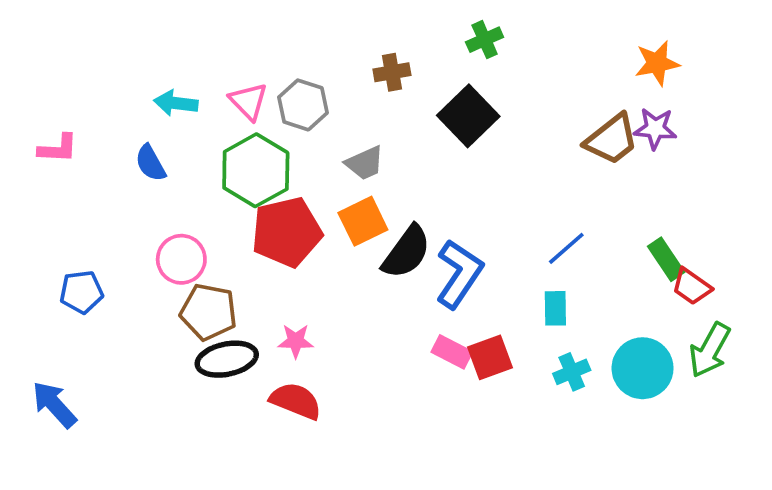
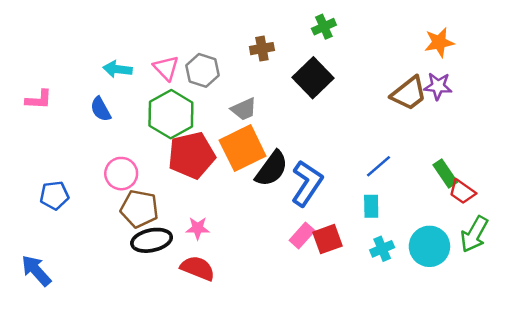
orange square: (363, 221) -> (243, 148), size x1.4
pink rectangle: (452, 352) -> (302, 235), turned -75

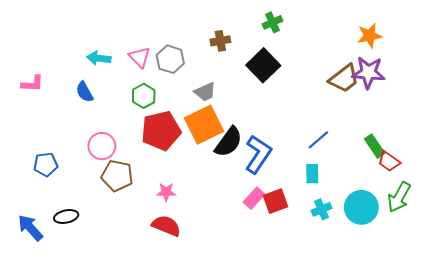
purple star: (438, 86) -> (368, 72), size x1.4
green hexagon: (171, 114) -> (144, 96), size x0.6
black ellipse: (152, 240) -> (66, 217), moved, size x0.7

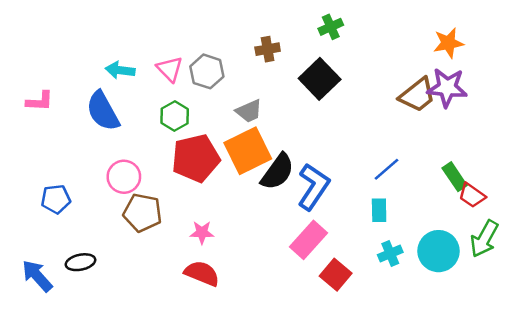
blue semicircle: (84, 92) -> (103, 111), size x1.6
pink rectangle: (254, 198) -> (308, 240), size x1.4
red square: (276, 201) -> (336, 275), moved, turned -30

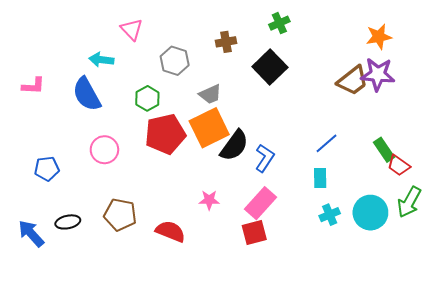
pink triangle: (170, 69) -> (132, 29), moved
blue L-shape: (313, 187) -> (265, 158), size x0.7
brown pentagon: (142, 213) -> (120, 215), moved
pink star: (202, 232) -> (209, 200), moved
red square: (336, 275) -> (254, 232), moved, turned 35

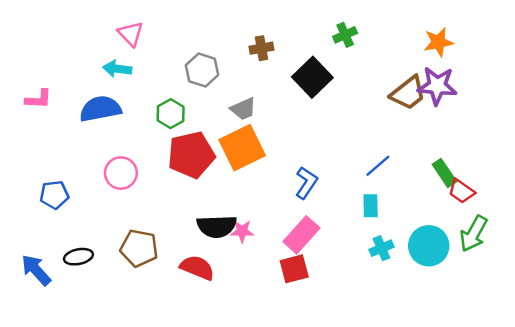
green cross: (279, 23) -> (345, 35), moved
pink triangle: (132, 29) -> (131, 34), moved
blue semicircle: (87, 94) -> (100, 109), turned 108
black semicircle: (234, 146) -> (217, 226), moved, turned 52

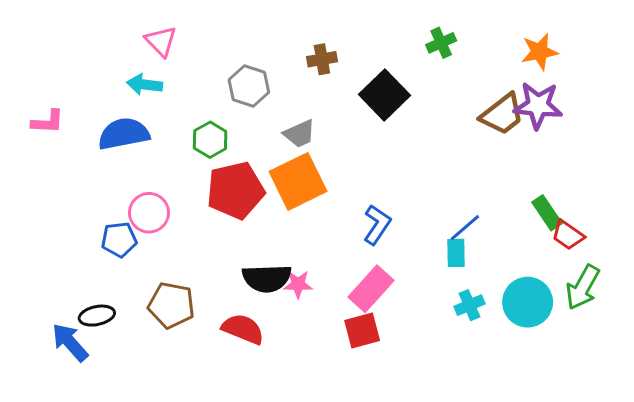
green cross: (345, 35) -> (441, 43), moved
blue line: (378, 166) -> (465, 228), moved
blue pentagon: (54, 195) -> (119, 240), moved
blue arrow: (36, 270) -> (70, 342), moved

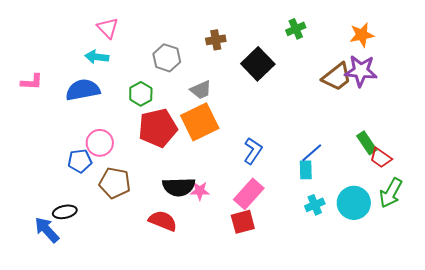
brown pentagon: (171, 305) -> (115, 183), moved

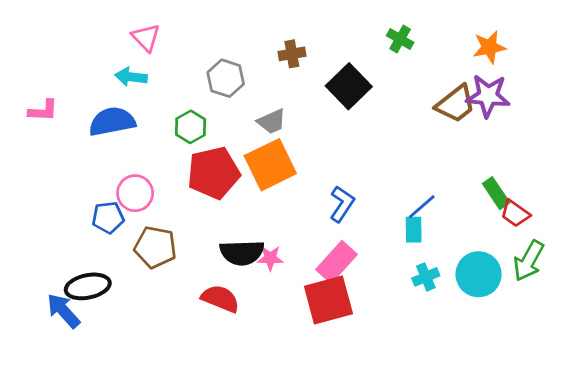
green cross: (296, 29) -> (400, 39), turned -36
black ellipse: (65, 212) -> (88, 286), size x1.4
red square: (243, 222) -> (328, 300), size x1.5

